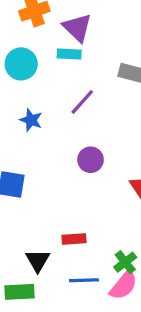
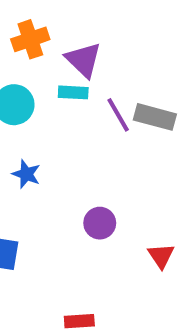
purple line: (82, 102) -> (118, 115), moved, turned -72

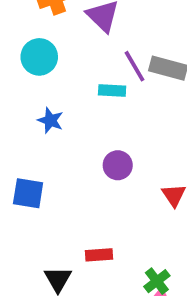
cyan rectangle: (73, 92) -> (112, 91), moved

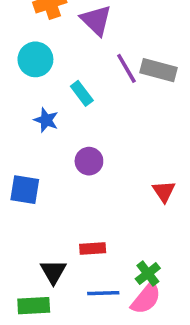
cyan rectangle: (112, 91) -> (82, 93), moved, turned 50
purple circle: (118, 165) -> (89, 161), moved

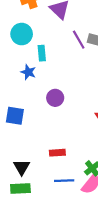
cyan rectangle: (82, 93) -> (42, 53), moved, turned 32
black triangle: (53, 272) -> (22, 167), moved

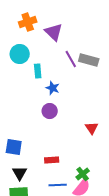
blue star: (28, 72) -> (53, 88), moved
blue square: (15, 116) -> (14, 147), moved

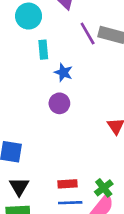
cyan circle: (20, 54) -> (29, 16), moved
red rectangle: (52, 160) -> (67, 184), moved

